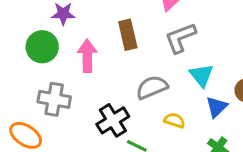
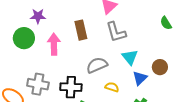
gray L-shape: (180, 38) -> (116, 32), turned -85
gray cross: (54, 99) -> (38, 84), moved
black cross: (113, 120) -> (71, 87), turned 35

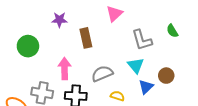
purple star: (38, 16) -> (59, 20), moved
gray L-shape: (116, 32) -> (142, 40), moved
pink arrow: (54, 44) -> (65, 68), moved

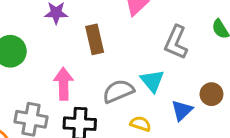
gray L-shape: (142, 40) -> (176, 42), turned 40
cyan triangle: (136, 65) -> (152, 81), moved

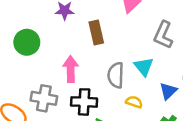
gray semicircle: (118, 91) -> (116, 75), turned -65

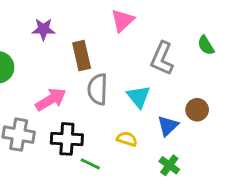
pink arrow: (71, 69) -> (51, 99), turned 60
gray semicircle: (116, 75) -> (98, 89), moved

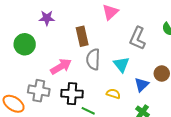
purple star: (43, 29) -> (47, 18), moved

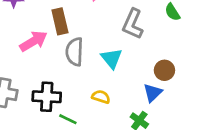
pink arrow: (61, 66) -> (33, 41), moved
blue triangle: (142, 85) -> (153, 93), moved

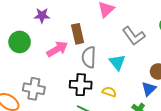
gray L-shape: (133, 24) -> (134, 36), turned -60
black cross: (47, 97) -> (81, 85), moved

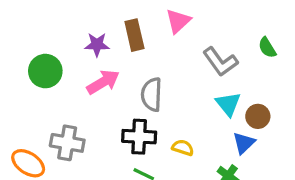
purple star: (42, 15) -> (97, 44), moved
brown rectangle: (78, 34) -> (134, 35), moved
cyan triangle: (117, 62) -> (228, 104), moved

